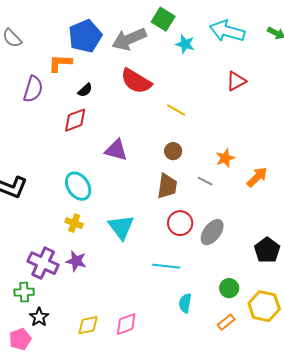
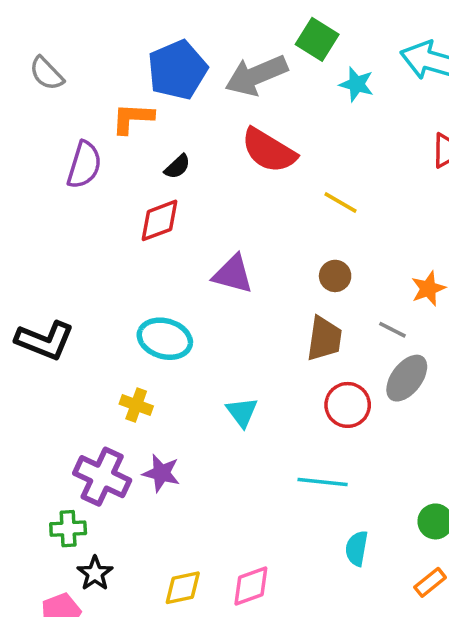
cyan ellipse: (78, 186) -> (165, 339), turned -40
yellow cross: (74, 223) -> (136, 405), moved
cyan triangle: (121, 227) -> (242, 412), size x0.7
gray ellipse: (212, 232) -> (407, 378), moved

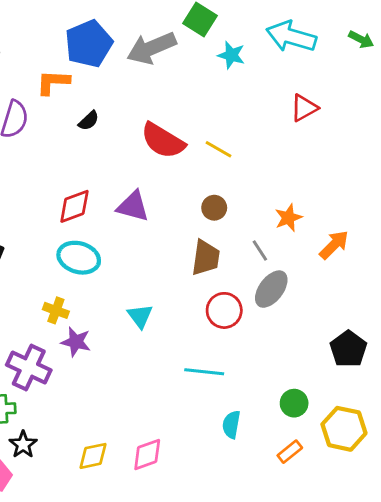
red semicircle: (269, 151) -> (163, 141), moved
red diamond: (159, 220) -> (74, 206), moved
gray line: (392, 330) -> (260, 251), turned 30
purple star: (161, 473) -> (76, 342), moved

